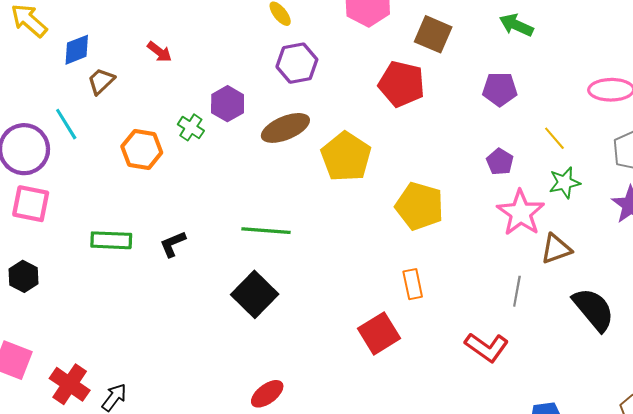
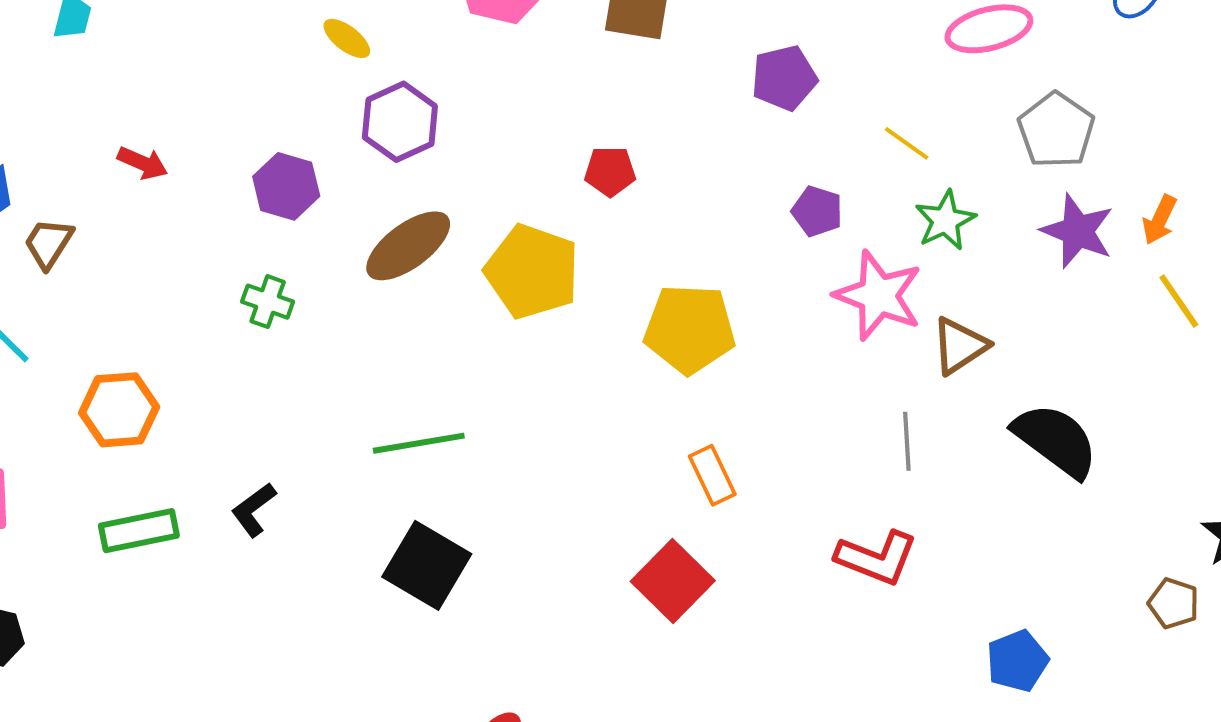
red pentagon: (402, 84) -> (610, 171), moved, size x0.6
purple hexagon: (228, 104) -> (286, 186), moved
green cross: (191, 127) -> (268, 302), moved
orange hexagon: (142, 150) -> (119, 410), moved

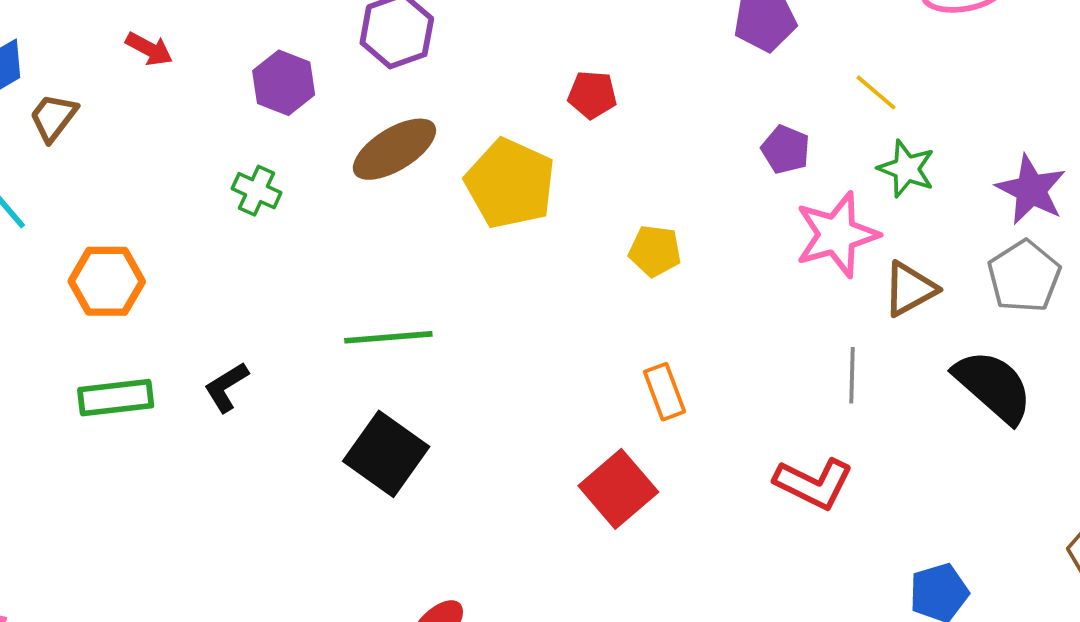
gray pentagon: (1056, 130) -> (1024, 276), moved
green star: (945, 220) -> (906, 169), turned -30
pink star: (878, 296) -> (837, 235), turned 30
yellow pentagon: (690, 329) -> (655, 251), size x0.6

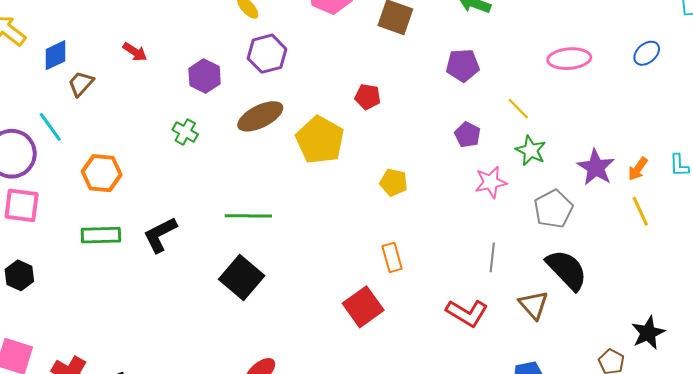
pink star: (837, 235) -> (491, 182), size x0.7
gray pentagon: (1024, 276) -> (553, 209), moved
brown triangle: (910, 289) -> (534, 305), moved, turned -48
black L-shape: (226, 387) -> (160, 235), size x1.4

